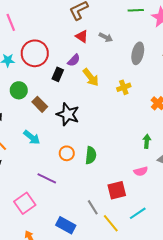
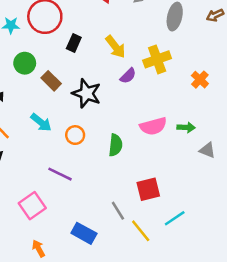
purple semicircle: (74, 60) -> (128, 76), moved
yellow cross: (124, 87) -> (157, 59), size x1.5
green arrow: (147, 141) -> (186, 127), turned 88
orange circle: (67, 153) -> (75, 135), moved
pink semicircle: (141, 171) -> (153, 126), moved, size x1.5

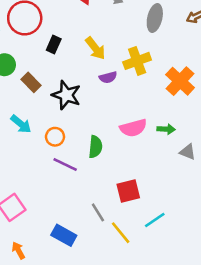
purple semicircle: (128, 76) -> (108, 77), turned 30
orange cross: (200, 80) -> (180, 81), size x1.6
purple line: (60, 174) -> (65, 164), moved

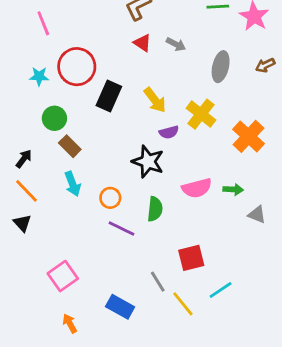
black rectangle: (54, 45) -> (109, 96), size x1.5
yellow cross: (137, 61) -> (201, 114), turned -32
brown rectangle: (31, 82) -> (70, 146), moved
black star: (66, 95) -> (148, 162), moved
cyan arrow: (21, 124) -> (73, 184), turned 30

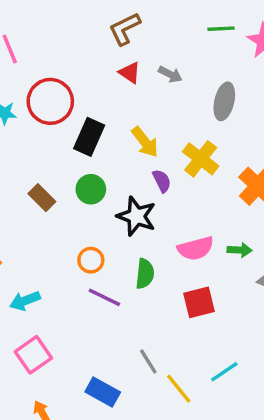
green circle: (54, 118) -> (91, 189), moved
purple semicircle: (169, 132) -> (162, 181), turned -102
cyan arrow: (73, 184) -> (25, 301), moved, turned 90
red square: (191, 258) -> (199, 302), moved

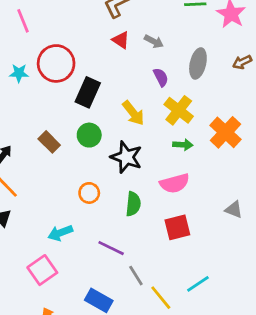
yellow arrow: (145, 142) -> (133, 113), moved
purple semicircle: (162, 181) -> (161, 77), moved
green arrow: (240, 250) -> (183, 145), moved
purple line: (104, 297) -> (111, 248), moved
cyan arrow: (25, 301) -> (60, 233), moved

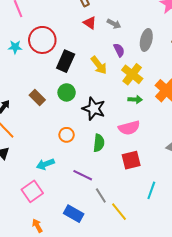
yellow arrow: (133, 113) -> (99, 65), moved
cyan line: (198, 284) -> (151, 190), moved, turned -36

